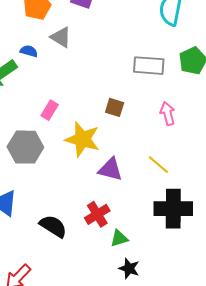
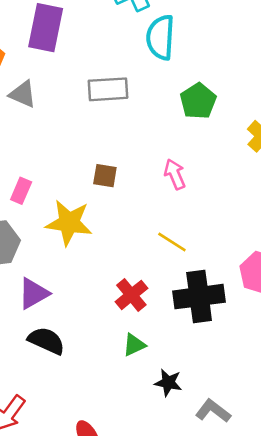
gray rectangle: (149, 66) -> (108, 89), moved
purple triangle: (110, 169) -> (33, 294), moved, turned -36
red cross: (97, 214) -> (131, 295), moved
black star: (129, 268) -> (168, 383), moved

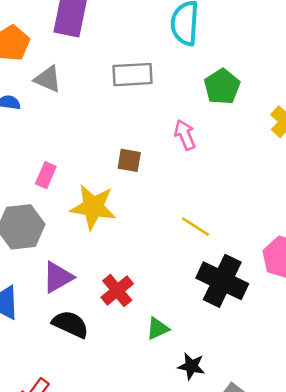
pink arrow: (175, 174) -> (185, 135), moved
red cross: (131, 295) -> (117, 291), moved
black cross: (199, 297) -> (222, 281), turned 33

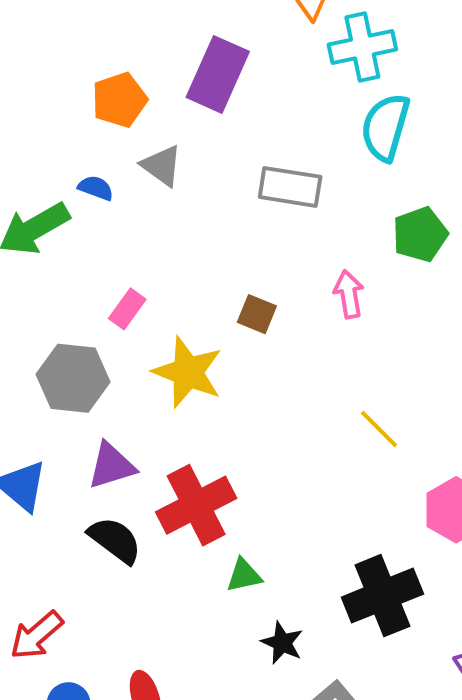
yellow line: (196, 227) -> (379, 429), moved
black cross: (222, 281) -> (382, 596), moved, turned 30
red cross: (117, 291) -> (196, 505), size x1.5

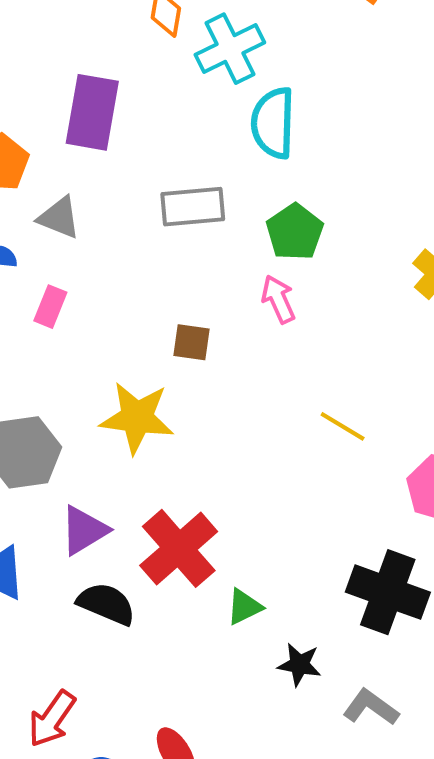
green pentagon: (420, 234) -> (295, 232), moved
pink rectangle: (127, 309) -> (50, 307), moved
black cross: (382, 596) -> (388, 592), turned -34

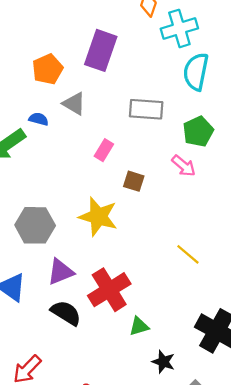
pink arrow: (278, 299) -> (184, 166), turned 145
pink rectangle: (50, 307) -> (104, 150), moved
yellow line: (343, 426) -> (188, 254), moved

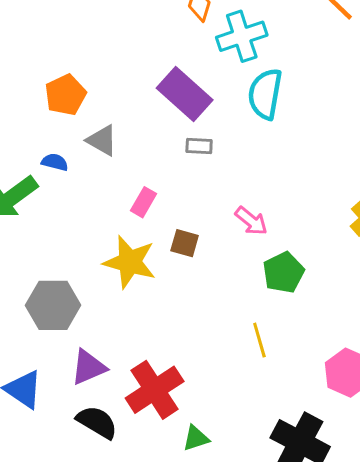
purple rectangle: (101, 50) -> (185, 94), moved, turned -66
gray rectangle: (146, 109) -> (199, 146), size x0.6
green pentagon: (198, 131) -> (283, 273), moved
yellow star: (98, 217) -> (130, 262), moved
yellow line: (188, 254) -> (259, 340), turned 35

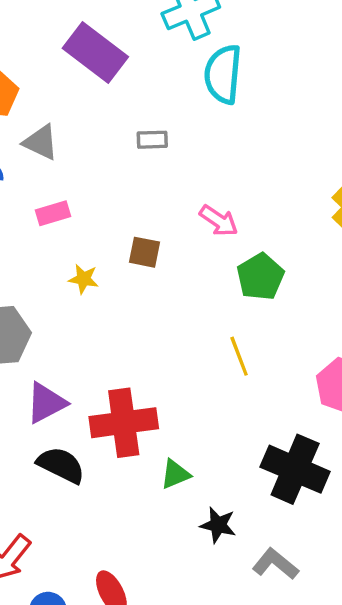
purple rectangle: (185, 94) -> (95, 53), moved
pink rectangle: (143, 202) -> (53, 213), moved, turned 48
yellow star: (130, 262) -> (84, 279), size x0.5
red cross: (155, 390) -> (124, 423), turned 30

